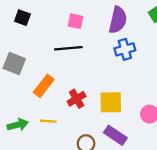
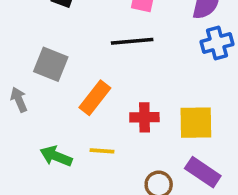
red cross: (77, 99) -> (144, 117), turned 30
green arrow: (18, 125) -> (56, 156), turned -144

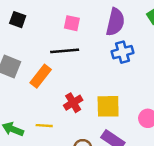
orange rectangle: (95, 98) -> (41, 76), moved
red cross: (144, 117) -> (73, 103), turned -30

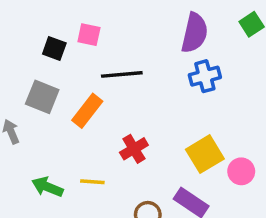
black square: (18, 20) -> (54, 48), moved
pink square: (72, 23) -> (89, 35), moved
yellow square: (108, 106) -> (205, 154), moved, turned -30

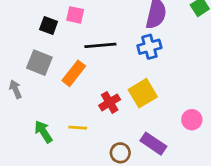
blue cross: (205, 76) -> (149, 47), moved
yellow square: (205, 154) -> (143, 93), moved
green arrow: (47, 187) -> (43, 132), turned 35

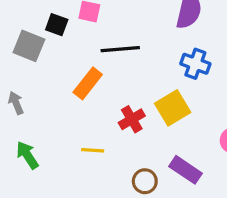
blue cross: (149, 47) -> (195, 64), moved, turned 35
gray square: (39, 63) -> (29, 46), moved
green arrow: (43, 132) -> (27, 155), moved

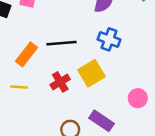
black line: (120, 49) -> (61, 43), moved
yellow line: (93, 150) -> (19, 87), moved

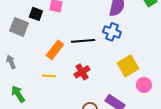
blue cross: (109, 39) -> (112, 32), moved
yellow square: (91, 73) -> (128, 66), moved

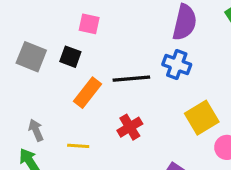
black square: (36, 14) -> (70, 57), moved
gray arrow: (11, 62) -> (36, 130), moved
yellow line: (49, 76) -> (78, 146), moved

